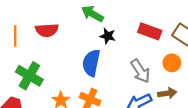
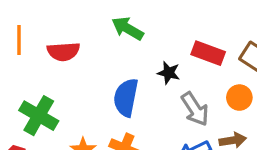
orange line: (15, 36) -> (19, 40), moved
black star: (108, 36) -> (169, 73), moved

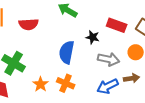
gray arrow: (195, 109) -> (109, 59), turned -45

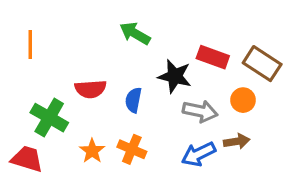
red semicircle: (29, 24) -> (91, 89), moved
black star: (93, 37) -> (175, 76), size x1.5
blue semicircle: (67, 52) -> (133, 100), size x0.7

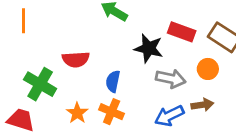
blue semicircle: (133, 100) -> (113, 81), moved

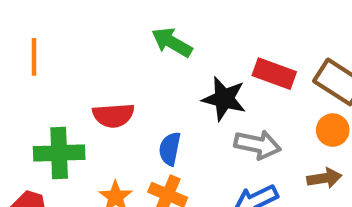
orange circle: (208, 69) -> (333, 130), moved
green cross: (40, 84) -> (59, 153), turned -32
brown arrow: (202, 105) -> (324, 178), moved

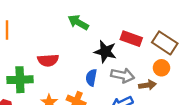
blue semicircle: (170, 149) -> (91, 78), moved
brown arrow: (324, 178) -> (147, 85), moved

